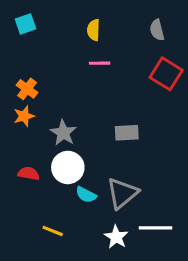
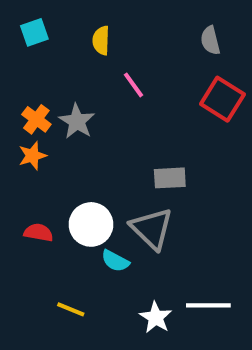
yellow semicircle: (94, 30) -> (101, 40), moved
pink line: (100, 63) -> (133, 85), turned 55
gray star: (63, 133) -> (77, 121), moved
gray triangle: (122, 193) -> (152, 229), moved, turned -36

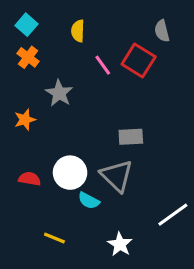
cyan square: (34, 32) -> (26, 25), turned -30
red square: (222, 99) -> (139, 60), moved
orange cross: (36, 119) -> (28, 57), moved
white line: (208, 305) -> (173, 215), moved, turned -36

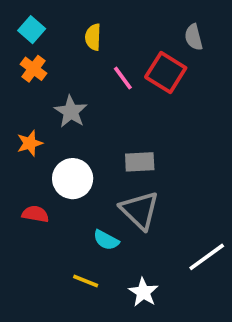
gray rectangle: (131, 137) -> (140, 162), moved
white circle: (70, 173) -> (73, 179), moved
yellow line: (54, 238) -> (86, 281), moved

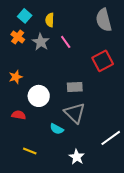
cyan square: (32, 30) -> (25, 16), moved
gray semicircle: (194, 37) -> (104, 20), size x1.6
red square: (166, 72) -> (103, 61), moved, turned 30
gray star: (71, 112) -> (41, 42), moved
yellow line: (86, 281) -> (30, 151), moved

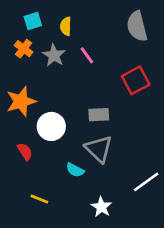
cyan square: (25, 16) -> (33, 21), turned 32
orange star: (16, 77) -> (21, 101), size x1.6
red semicircle: (19, 115) -> (25, 152), turned 48

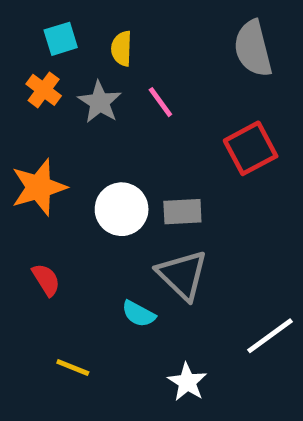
white circle: (51, 126) -> (122, 209), moved

